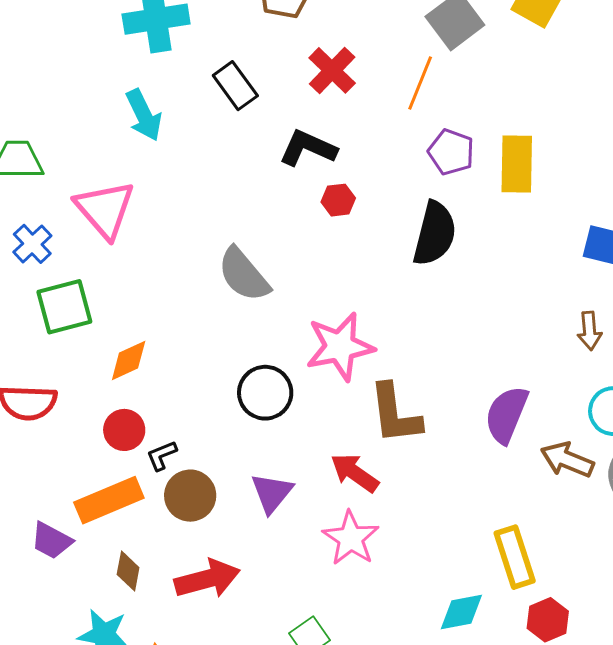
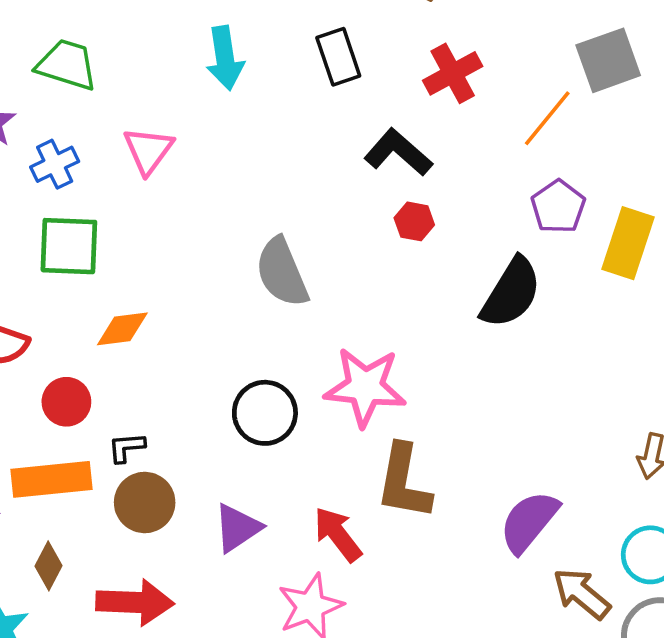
pink triangle: (105, 209) -> (148, 150), size x0.7
red circle: (124, 430) -> (66, 402), moved

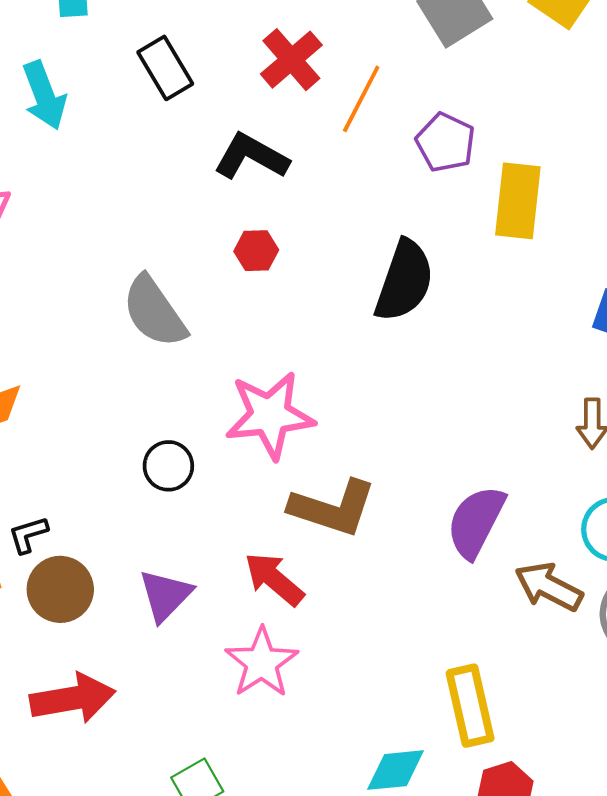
orange line: (547, 118) -> (361, 99), moved
purple pentagon: (558, 207) -> (446, 142), moved
red hexagon: (414, 221) -> (256, 251), moved
black circle: (265, 413) -> (168, 466), size x0.7
brown L-shape: (404, 482) -> (333, 508), turned -70

